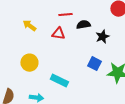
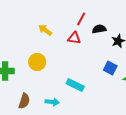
red line: (65, 15) -> (81, 19), turned -56
yellow circle: (29, 63) -> (37, 62), moved

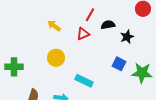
red triangle: (74, 38) -> (83, 34), turned -32
yellow circle: (37, 62) -> (56, 58), moved

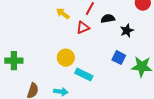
yellow arrow: (54, 26) -> (63, 14), moved
yellow circle: (56, 58) -> (66, 58), moved

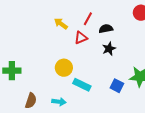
black star: (127, 31) -> (109, 49), moved
blue square: (119, 58) -> (117, 86), moved

